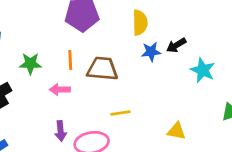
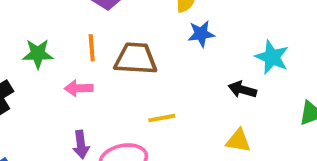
black arrow: (176, 45) -> (242, 90), moved, turned 48

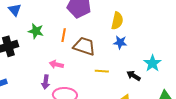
pink arrow: (79, 88) -> (56, 64), moved
yellow line: (162, 118) -> (102, 71), moved

